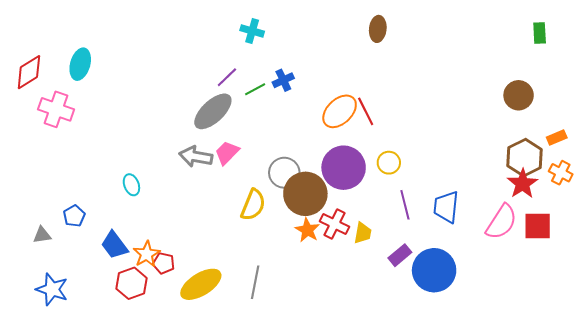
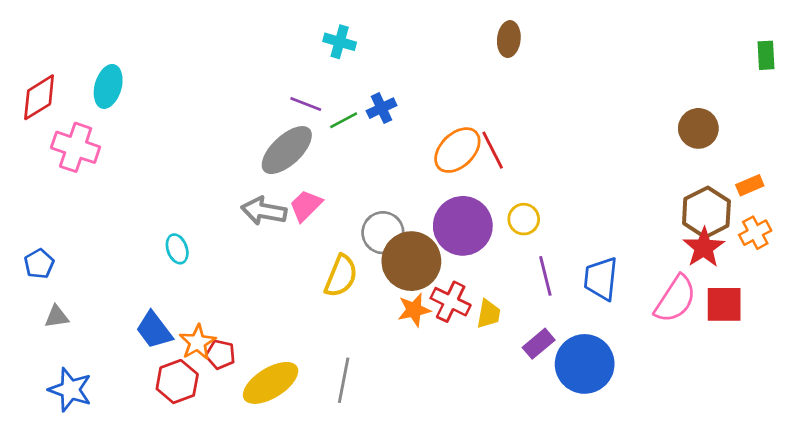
green rectangle: (540, 33) -> (766, 55), moved
purple line: (227, 77) -> (306, 104), turned 65
orange cross: (561, 173) -> (755, 233), turned 35
blue pentagon: (74, 216) -> (39, 264), moved
orange star: (307, 230) -> (414, 310), turned 30

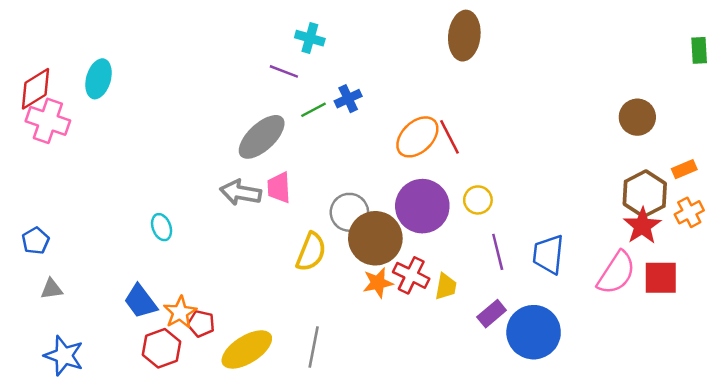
brown ellipse: (509, 39) -> (464, 36), size x1.5
purple line: (306, 104) -> (284, 71), moved
pink cross: (76, 147) -> (48, 121), moved
pink trapezoid: (306, 206) -> (279, 188), turned -48

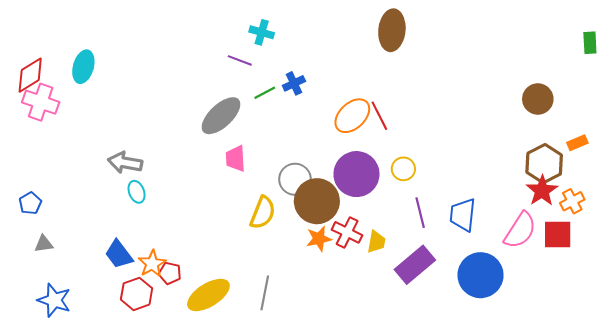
gray arrow: (241, 193) -> (125, 163), moved
orange cross: (689, 212) -> (572, 201), moved
purple rectangle: (492, 314) -> (415, 265), size x1.6
blue circle: (534, 332) -> (481, 275), moved

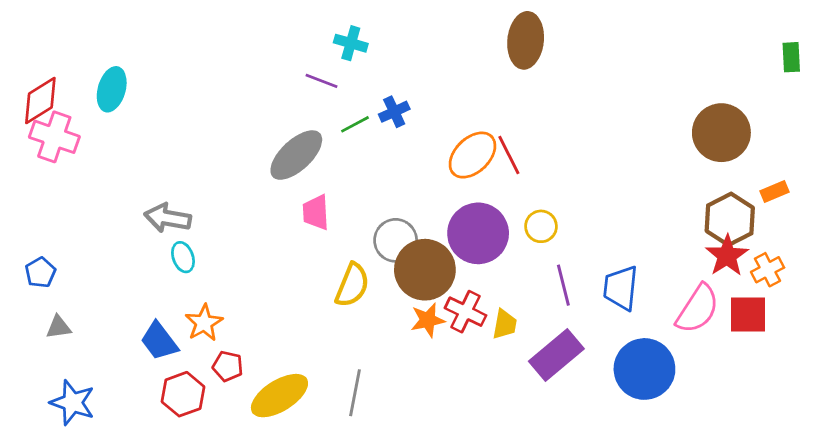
brown circle: (538, 99) -> (721, 133), size x1.4
orange star: (152, 264) -> (204, 323), moved

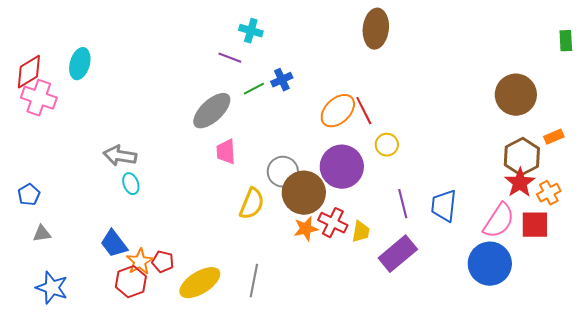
yellow circle: (541, 226) -> (387, 145), moved
orange star: (204, 323) -> (140, 262), moved
blue circle: (644, 369) -> (490, 264), moved

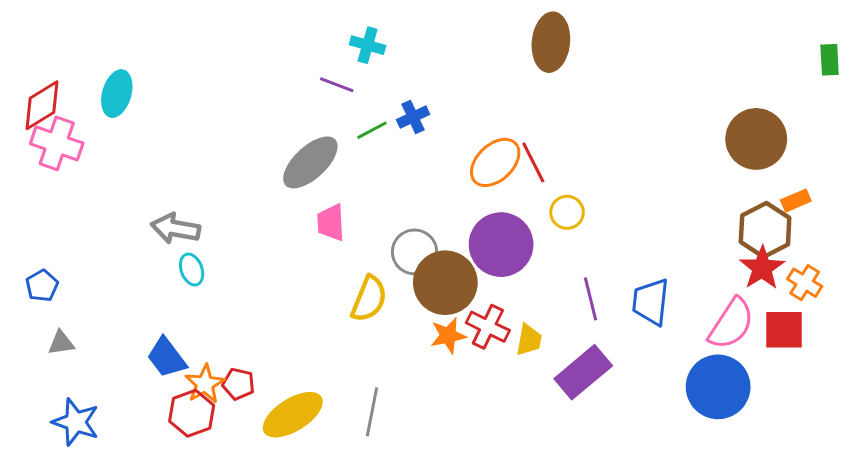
orange rectangle: (554, 137) -> (796, 201), moved
orange cross: (549, 193) -> (805, 283), turned -30

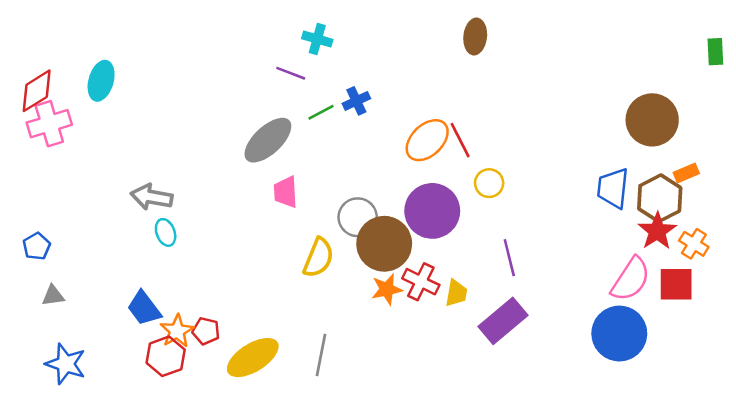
brown ellipse: (551, 42) -> (475, 37), size x0.7
pink cross: (57, 143) -> (49, 124), turned -36
blue trapezoid: (651, 302) -> (613, 188), moved

